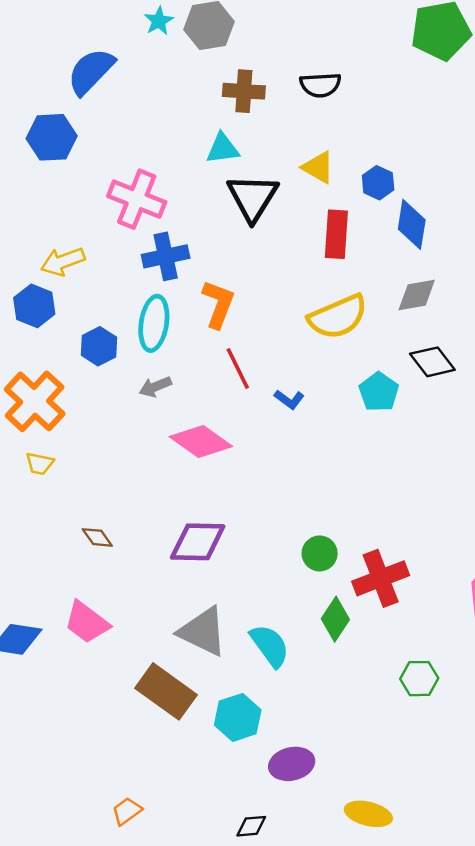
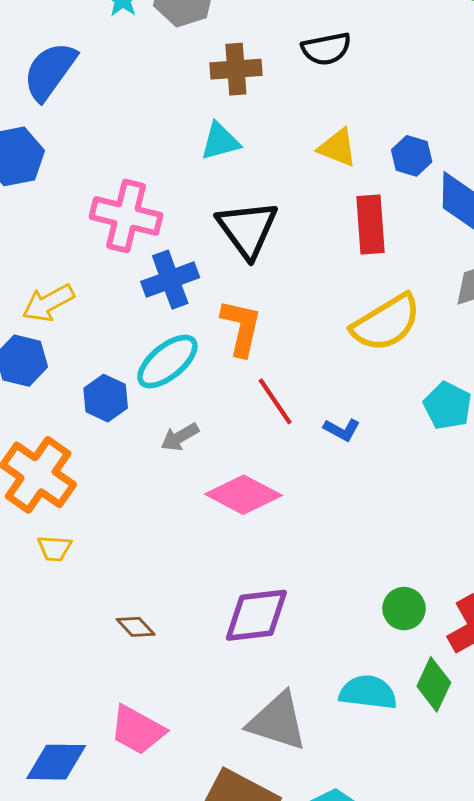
black triangle: (253, 198) -> (247, 229), moved
cyan ellipse: (154, 323) -> (167, 362), turned 50
cyan semicircle: (270, 646) -> (368, 692), moved, turned -39

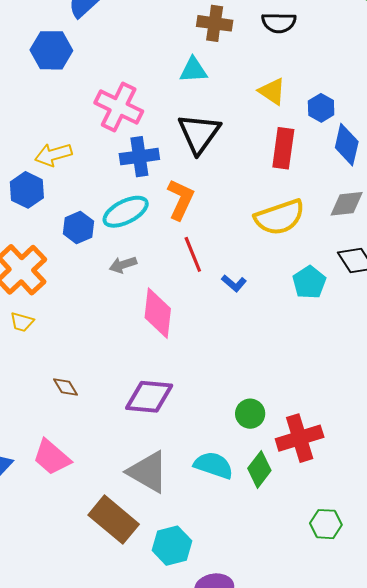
pink diamond: (243, 495) -> (158, 313), turned 57

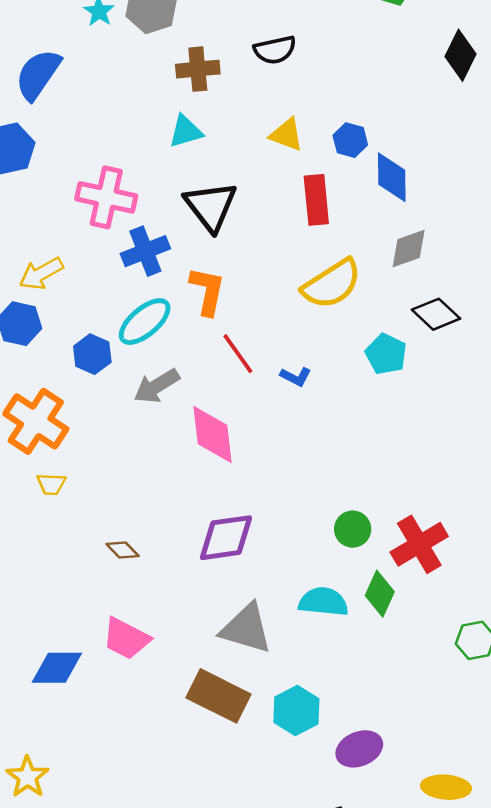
gray arrow: (123, 265) -> (157, 386), size x1.4

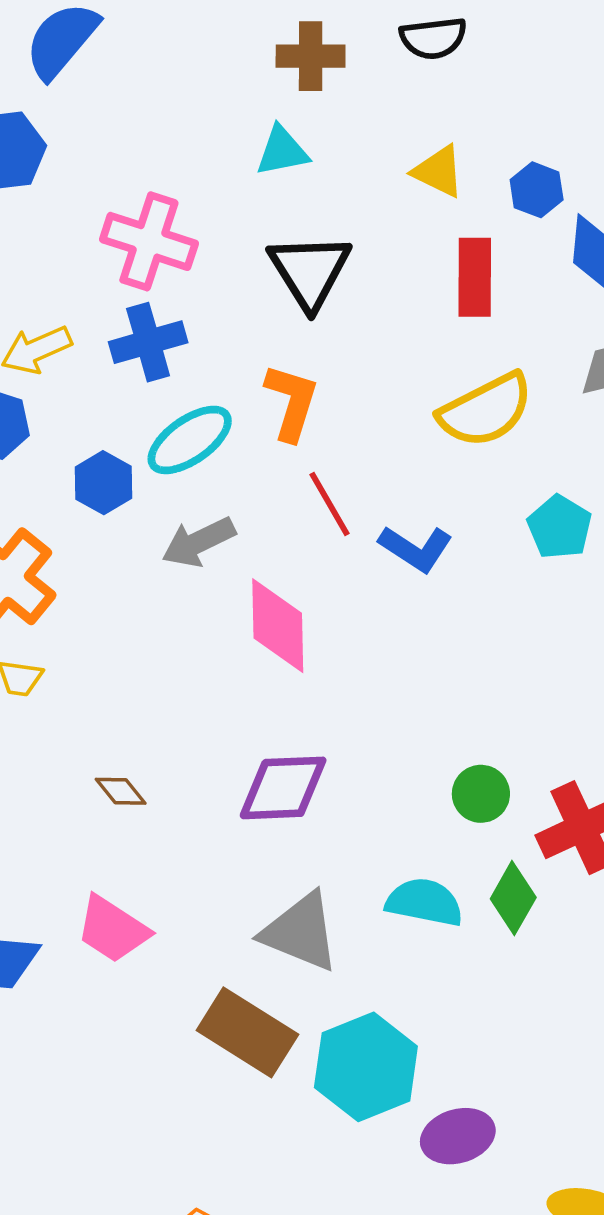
blue cross: (145, 251) -> (148, 342), moved
blue L-shape: (296, 377) -> (416, 548), size x1.5
cyan hexagon: (296, 711) -> (366, 1067), size x1.4

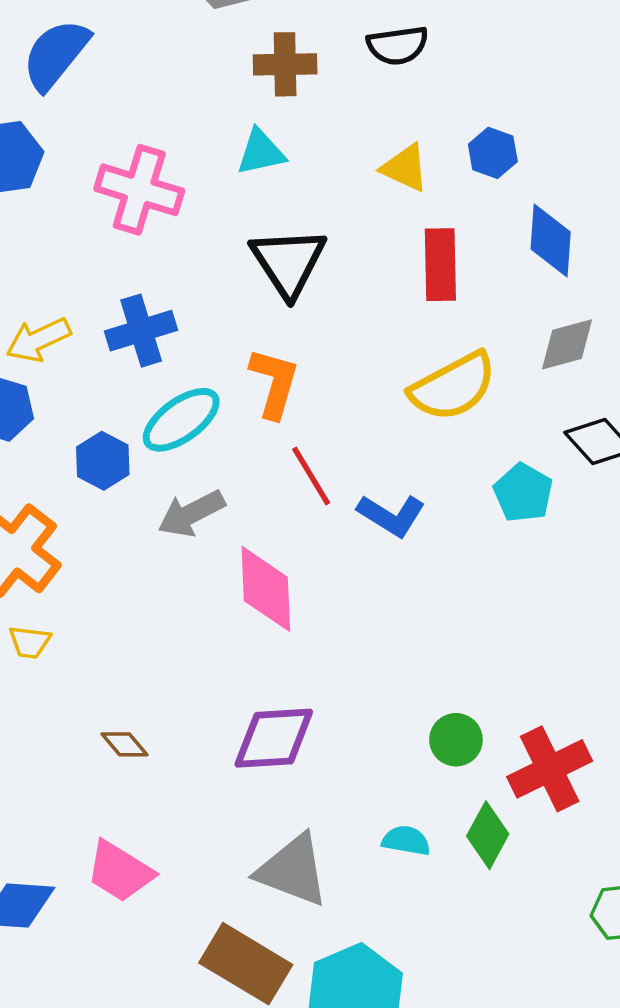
blue hexagon: (537, 190) -> (493, 153), moved
pink cross: (149, 241) -> (139, 190), moved
cyan semicircle: (424, 902) -> (406, 841), size x0.7

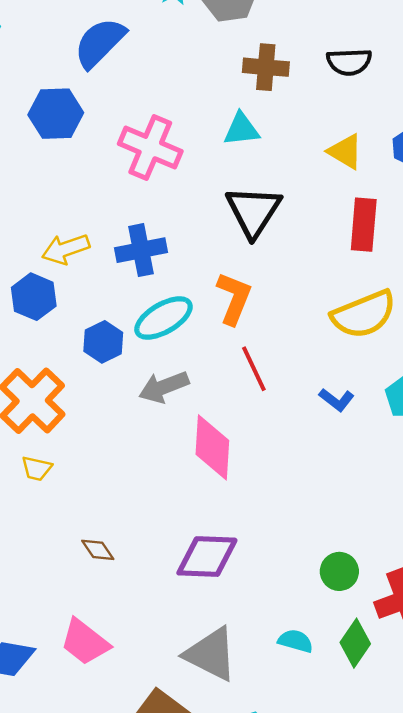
blue L-shape: (391, 515) -> (337, 400), moved, size x0.7

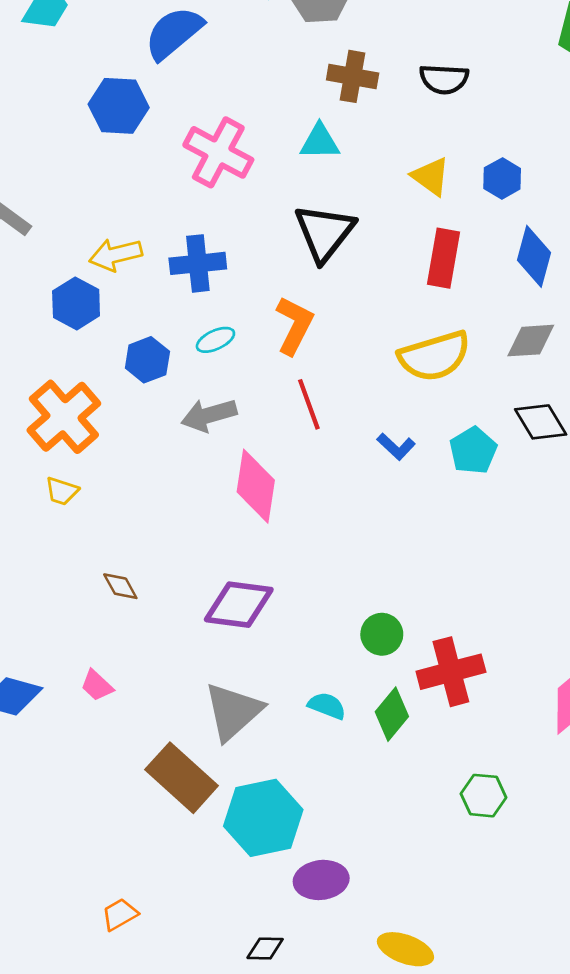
cyan ellipse: (163, 318) -> (215, 340), size x0.6
pink trapezoid: (85, 642) -> (97, 685), size x0.6
gray triangle: (211, 654) -> (233, 711), turned 46

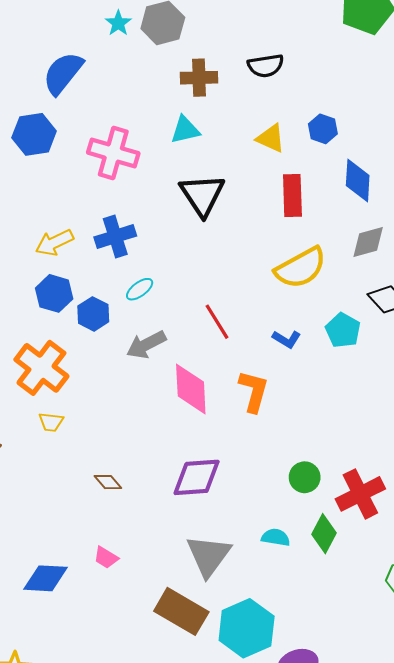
blue hexagon: (76, 303) -> (54, 293), moved
orange L-shape: (294, 325) -> (254, 391), moved

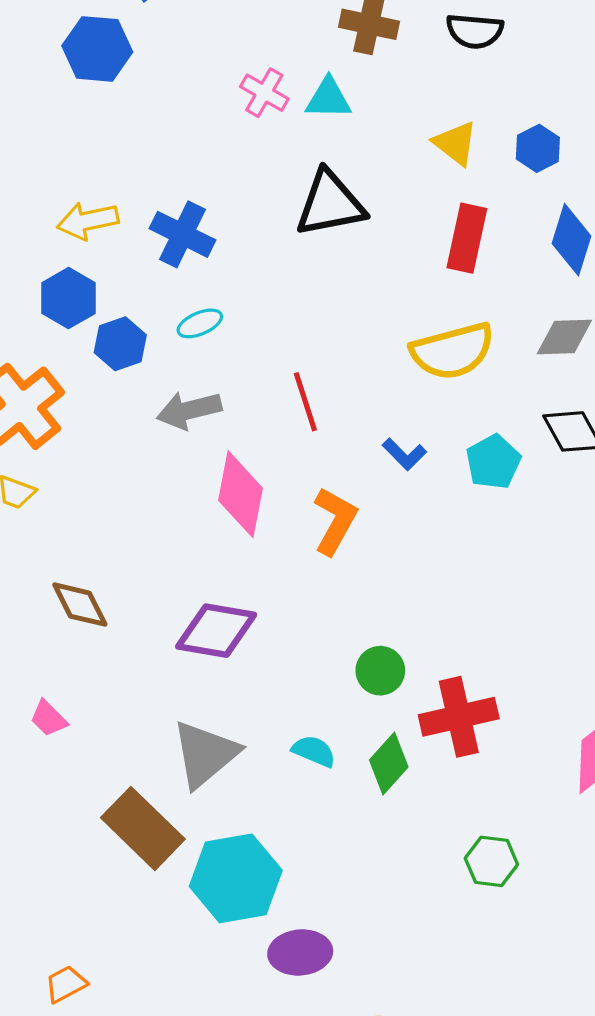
pink cross: (113, 153) -> (264, 93), moved, size x0.6
black triangle: (202, 195) -> (330, 204), turned 39
blue cross: (115, 236) -> (182, 234), turned 30
brown diamond: (108, 482) -> (80, 605), size x1.4

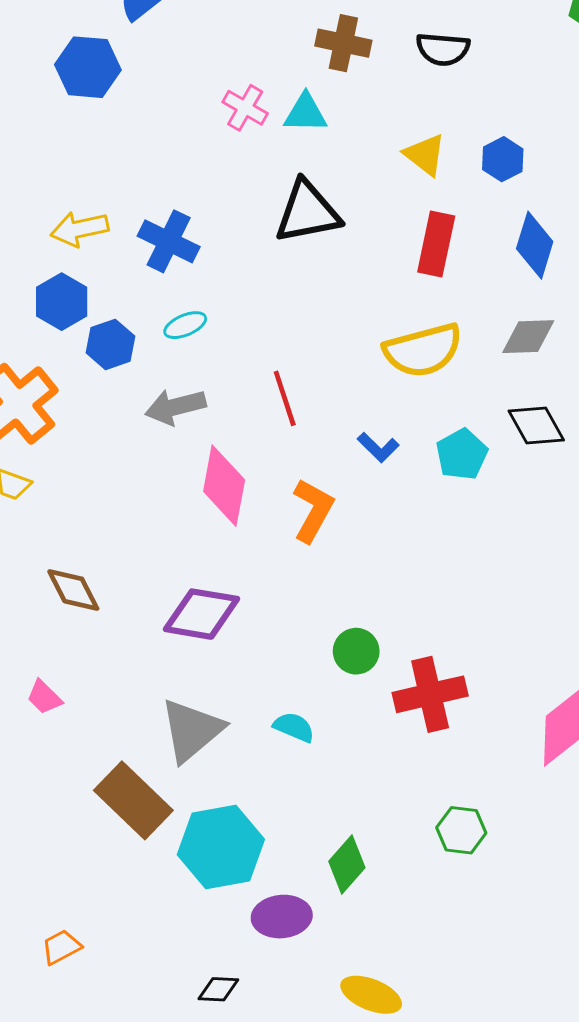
green diamond: (389, 763) -> (347, 864), moved

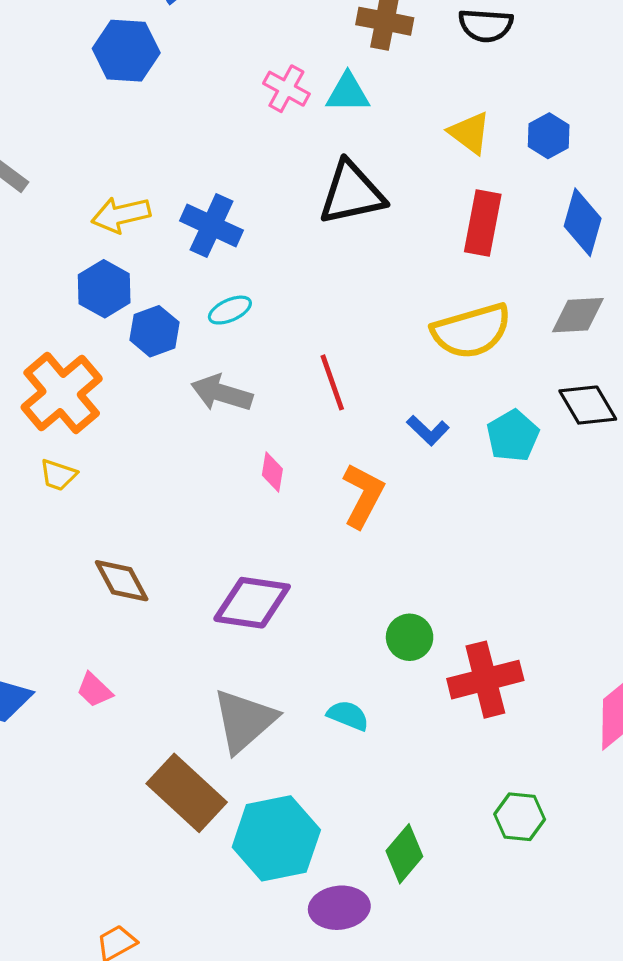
gray arrow: (175, 407) -> (222, 393), turned 32
pink diamond: (224, 486) -> (272, 472), size x0.5

